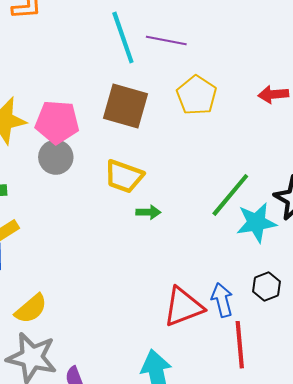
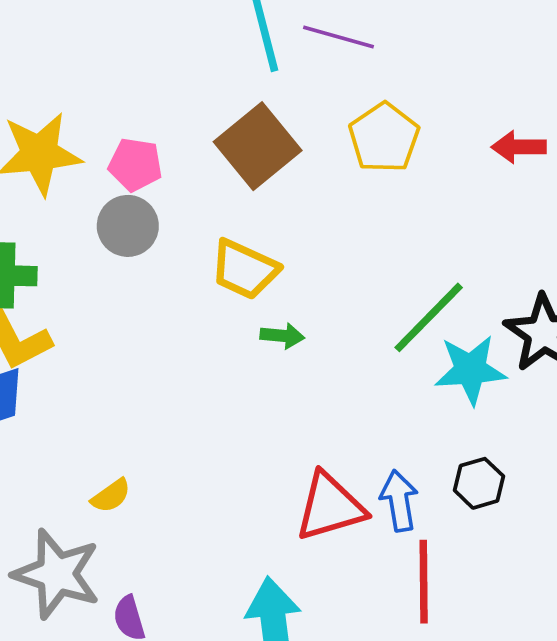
brown square: (126, 106) -> (258, 146), turned 30
pink pentagon: (57, 122) -> (135, 164), size x0.7
yellow semicircle: (31, 309) -> (111, 496), moved, size x0.7

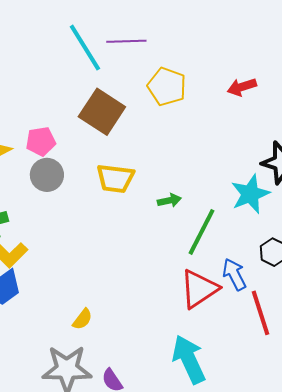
red arrow: (519, 147) -> (242, 87), moved
green line: (429, 317) -> (201, 232), moved
green arrow: (282, 336) -> (169, 200), moved

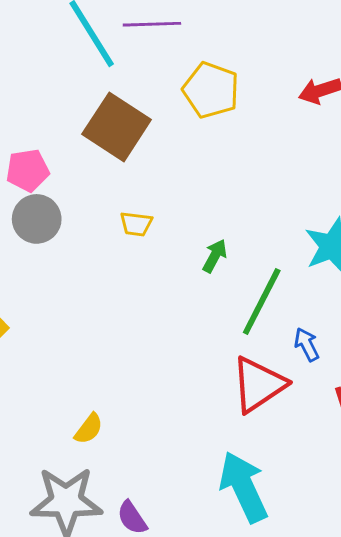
yellow trapezoid: (115, 178) -> (136, 224), size x0.6
green arrow: (169, 200) -> (215, 256), turned -50
blue arrow: (234, 274) -> (307, 345), moved, size x0.7

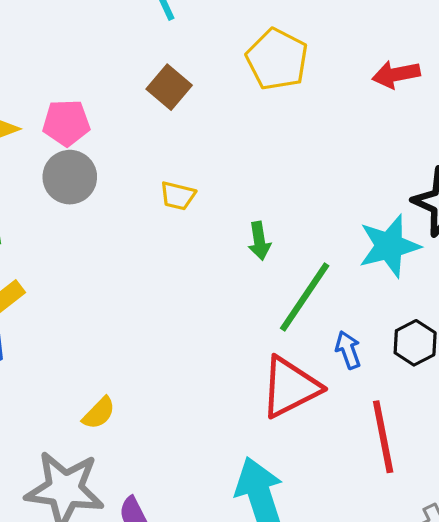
brown square: (117, 127) -> (169, 87), size x0.6
green arrow: (215, 256) -> (259, 241), turned 136

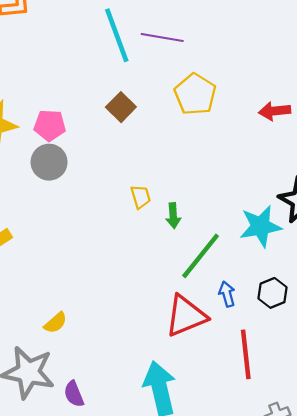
yellow trapezoid: (178, 196) -> (141, 197), moved, turned -125

